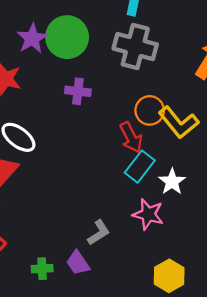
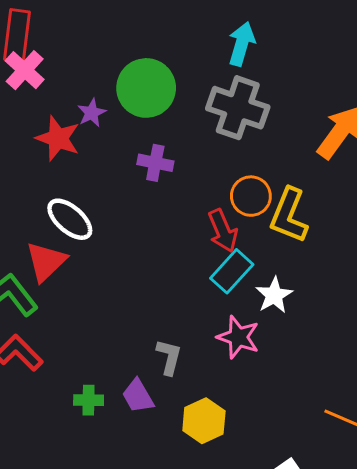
purple star: (32, 38) -> (92, 113), moved, size x0.7
yellow L-shape: (179, 122) -> (289, 215), turned 57
gray L-shape: (99, 233) -> (169, 357), turned -48
yellow hexagon: (169, 276) -> (204, 421), moved

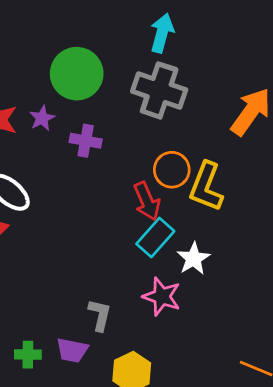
purple star: (92, 113) -> (42, 118), moved
purple trapezoid: (138, 396) -> (72, 350), turned -48

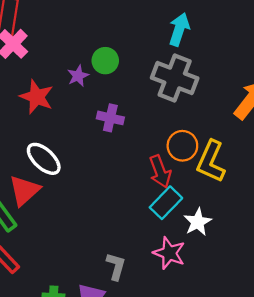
green circle: (77, 74) -> (105, 61), size x0.6
purple star: (42, 118) -> (78, 76), moved

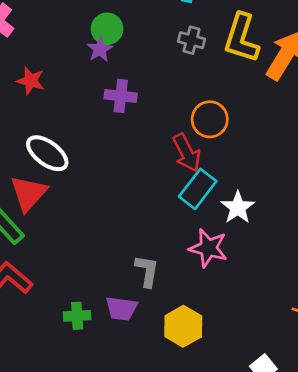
purple star: (78, 76) -> (100, 49), moved
gray cross: (175, 78) -> (191, 40), size x0.5
red star: (37, 97) -> (31, 81), size x0.7
yellow L-shape: (211, 161) -> (241, 38), moved

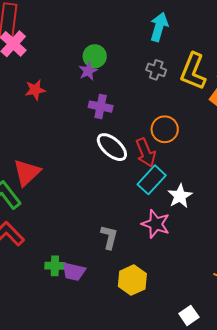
red star: (31, 81) -> (35, 90), turned -30
white ellipse: (47, 153) -> (112, 147), moved
purple trapezoid: (121, 309) -> (74, 272), moved

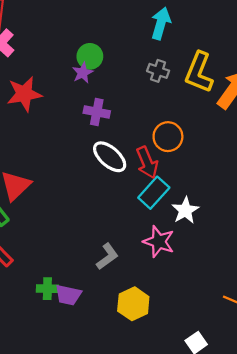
red star: (35, 90) -> (24, 94), size x1.5
gray L-shape: (109, 237) -> (107, 256), turned 40

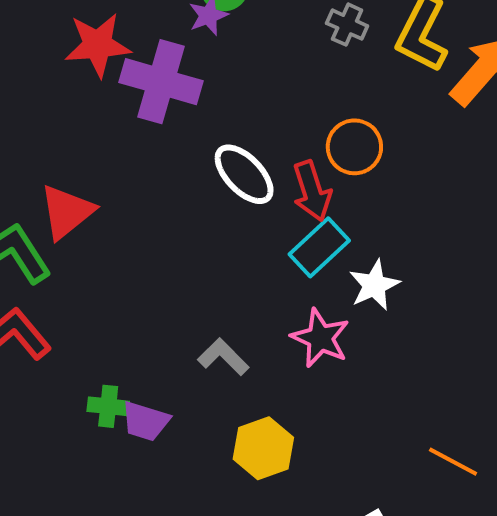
purple cross: (97, 112) -> (161, 82), moved, size x1.6
gray L-shape: (107, 256) -> (223, 357), turned -104

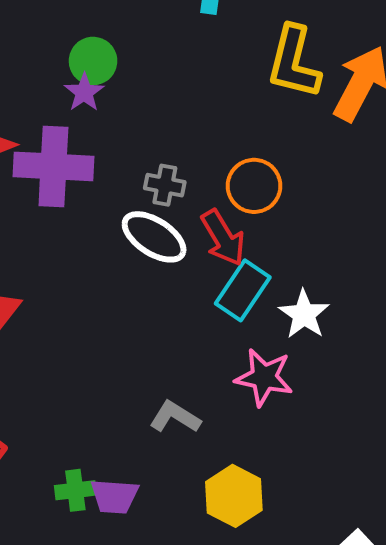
gray cross: (347, 25) -> (165, 185), moved

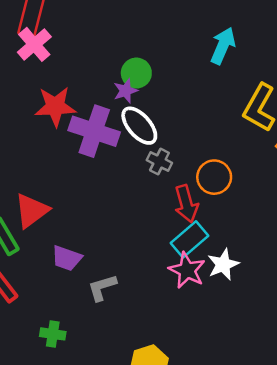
white ellipse: (154, 237) -> (139, 126), moved
pink star: (264, 377) -> (187, 270), moved
gray L-shape: (175, 417) -> (102, 287), moved, turned -64
purple trapezoid: (114, 496) -> (67, 258), moved

